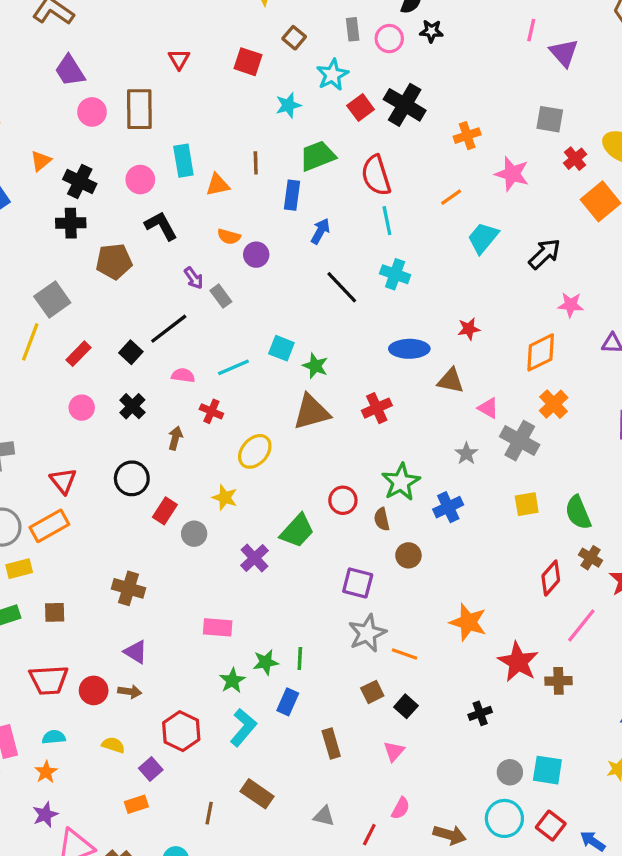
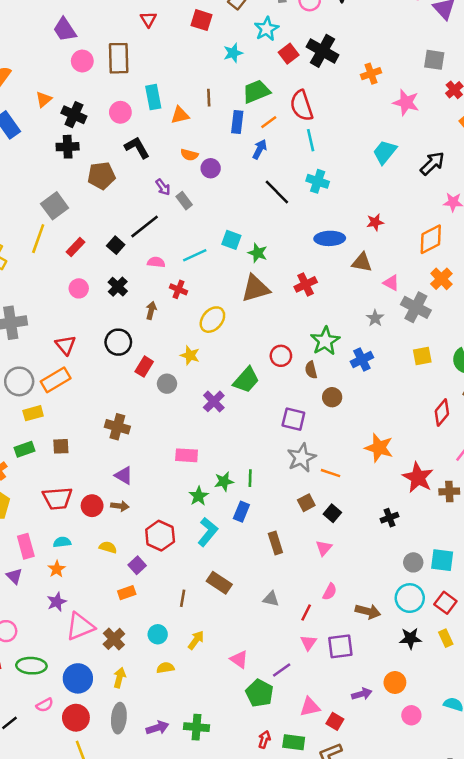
orange line: (451, 197) -> (269, 122), moved

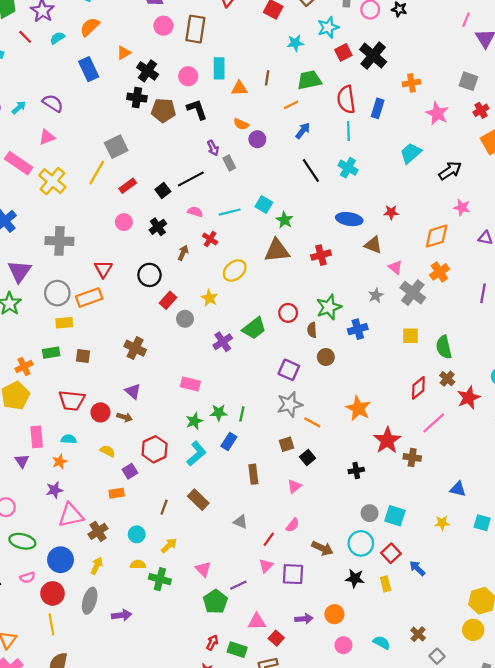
blue rectangle: (237, 122) -> (378, 108), moved
orange line: (269, 122) -> (291, 105), moved
brown pentagon: (101, 176) -> (163, 110), moved
green cross: (197, 727) -> (160, 579), moved

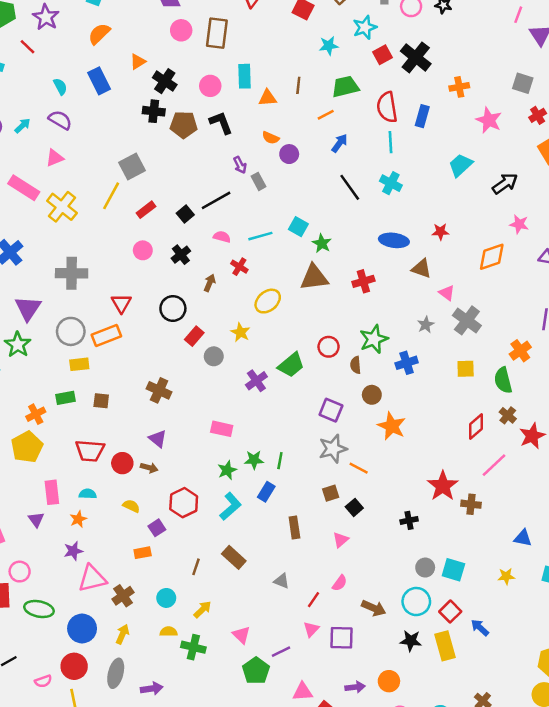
cyan semicircle: (57, 38) -> (60, 86), moved, turned 96
orange cross: (439, 272) -> (520, 351), moved
orange star: (358, 408) -> (392, 426), moved
pink semicircle: (27, 577) -> (43, 681), moved
yellow rectangle: (386, 584) -> (445, 646), size x1.6

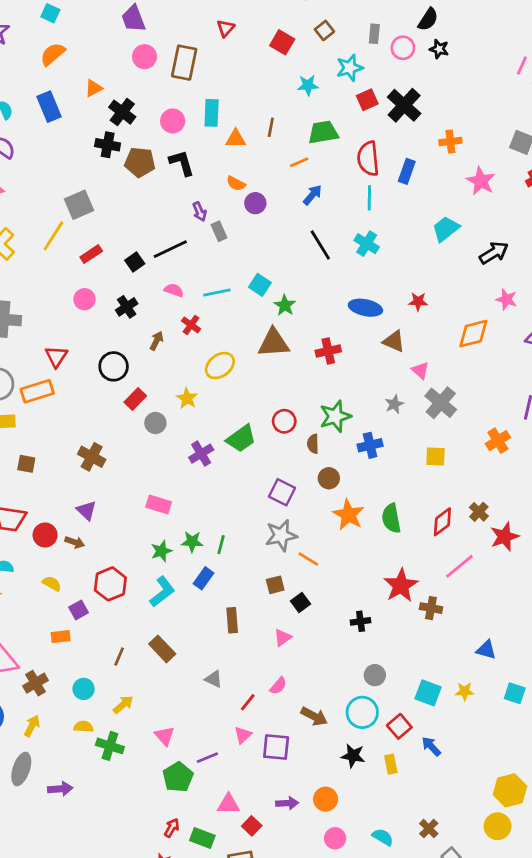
green semicircle: (503, 380) -> (391, 518), moved
cyan square: (453, 570) -> (428, 693), moved
yellow rectangle: (445, 646) -> (391, 764), size x0.6

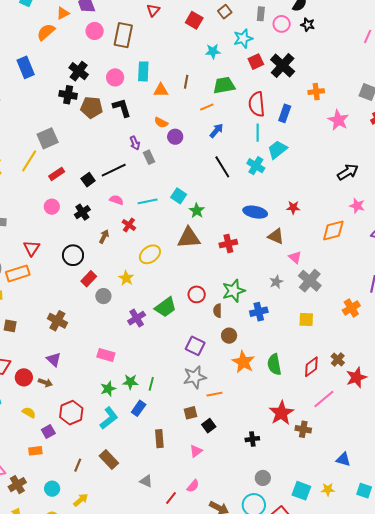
orange semicircle: (53, 54) -> (46, 32), moved
orange triangle: (94, 88) -> (63, 13), moved
cyan trapezoid: (446, 229) -> (277, 150), moved
orange line: (308, 559) -> (214, 394), turned -42

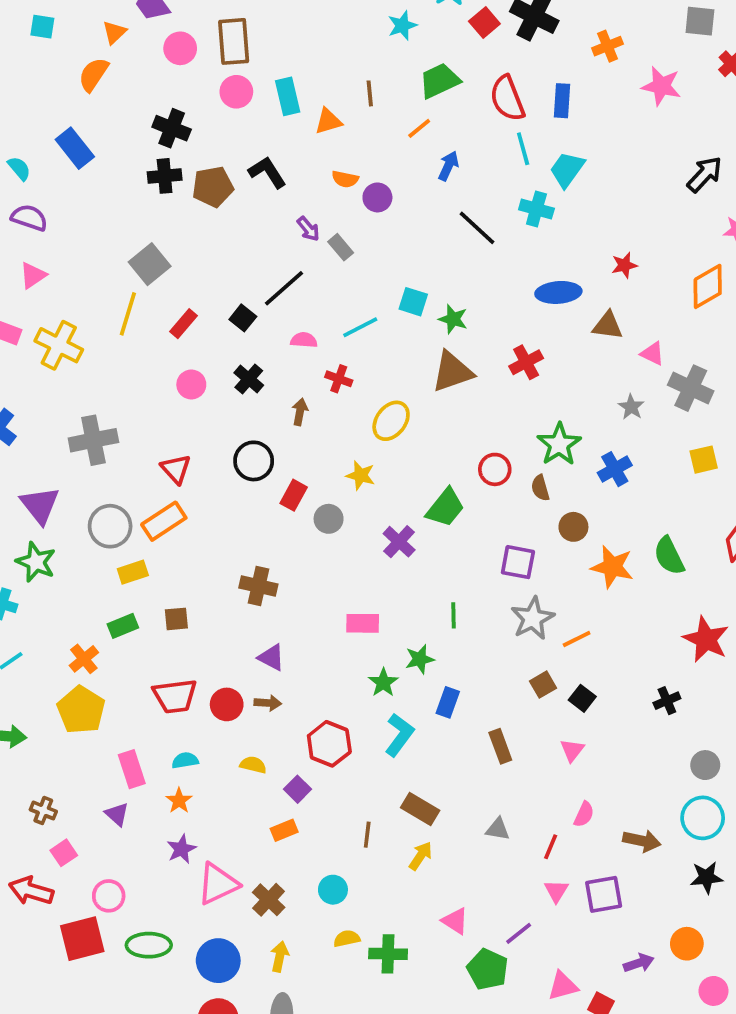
pink circle: (115, 77) -> (236, 92), moved
green line: (151, 384) -> (453, 615), moved
yellow arrow: (81, 500) -> (421, 856), moved

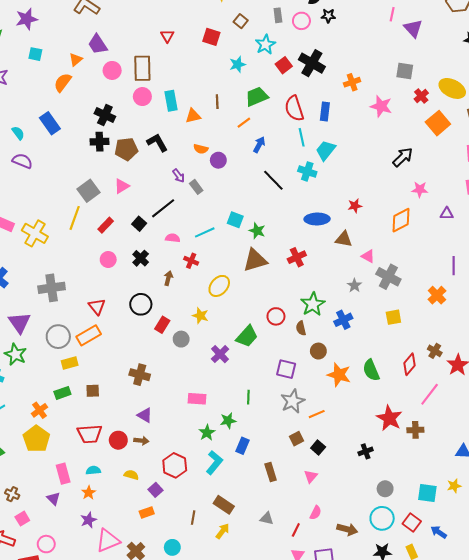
pink triangle: (33, 275) -> (122, 186), moved

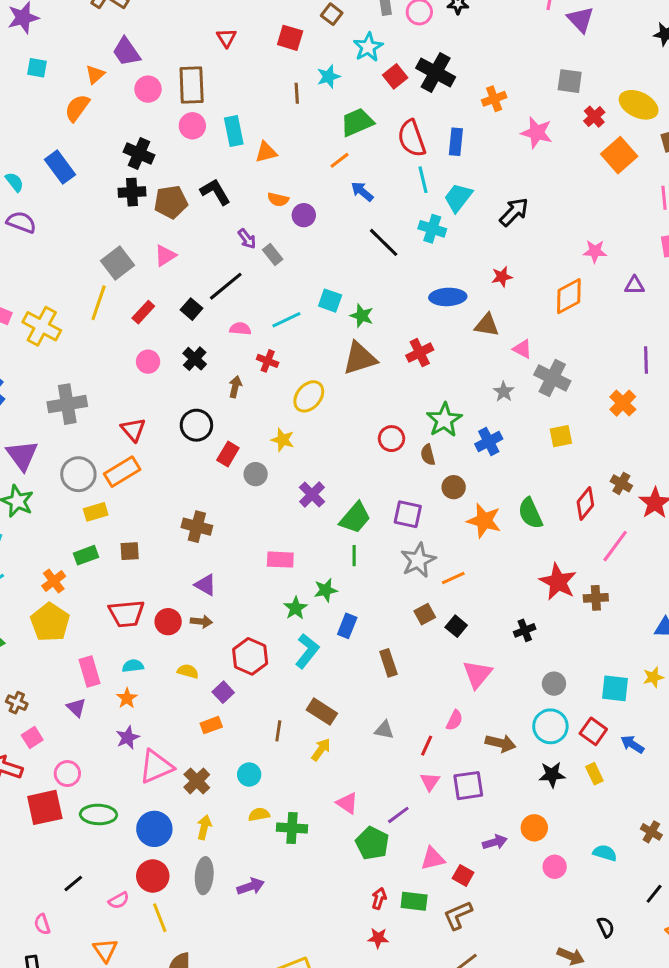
brown line: (217, 102) -> (297, 93), moved
blue arrow: (259, 145) -> (362, 191), turned -77
black arrow: (403, 157) -> (514, 212), moved
green trapezoid: (247, 336) -> (355, 518), moved
pink triangle: (311, 476) -> (477, 674), moved, size x1.5

